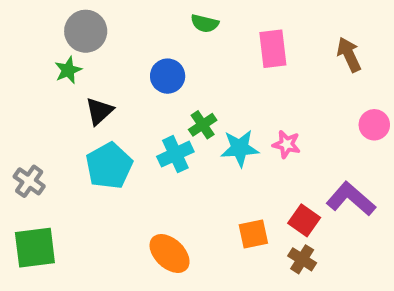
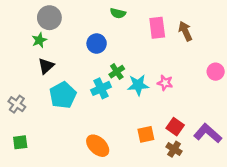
brown arrow: (349, 55) -> (185, 31), moved
black triangle: (99, 111) -> (46, 66), moved
purple L-shape: (351, 199) -> (208, 133), moved
green square: (35, 248) -> (20, 142), size x0.6

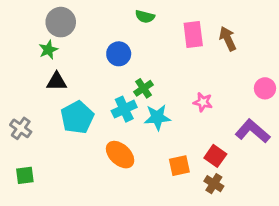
black triangle: (46, 66) -> (57, 81), turned 42
cyan star: (138, 85) -> (157, 117), moved
purple L-shape: (208, 133) -> (253, 131), moved
orange ellipse: (98, 146) -> (120, 155), moved

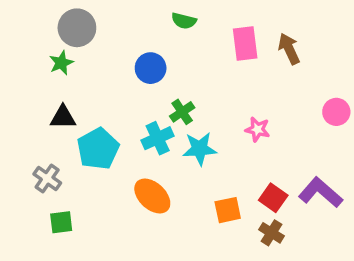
black triangle: (57, 81) -> (63, 117), moved
gray cross: (21, 128) -> (47, 178), moved
purple L-shape: (253, 131) -> (321, 193), moved
green square: (25, 175) -> (61, 222), moved

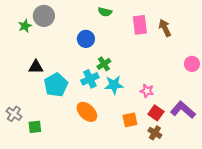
green star: (61, 63) -> (25, 26), moved
pink star: (257, 129) -> (147, 91), moved
gray cross: (47, 178) -> (14, 114), moved

